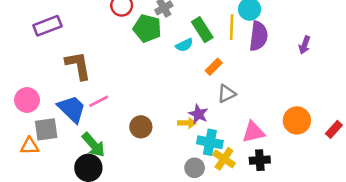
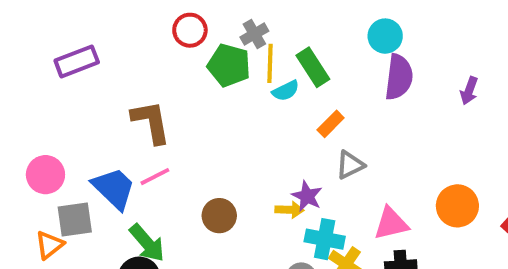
yellow line: (232, 27) -> (270, 63), moved
brown L-shape: (78, 65) -> (151, 122), moved
orange triangle: (30, 146) -> (49, 245), turned -36

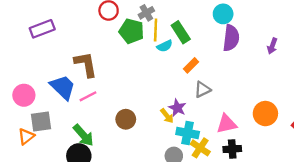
blue trapezoid: (114, 188) -> (63, 87), moved
yellow arrow: (290, 210) -> (167, 116), turned 49

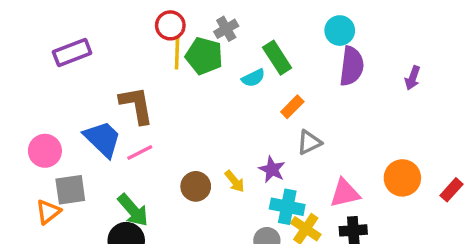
yellow line: (156, 30) -> (177, 53), moved
yellow arrow: (167, 116) -> (235, 181), moved

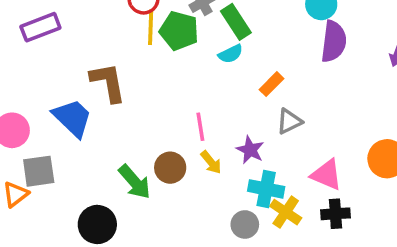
green rectangle: (277, 58) -> (236, 22), moved
pink line: (140, 152) -> (200, 127), moved, turned -72
pink triangle: (345, 193) -> (327, 175), turned 36
green arrow: (133, 210) -> (135, 182), moved

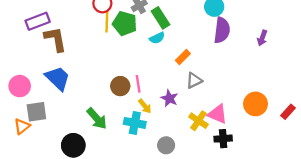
brown L-shape: (108, 82) -> (55, 39), moved
brown circle: (170, 168) -> (120, 86), moved
cyan cross: (266, 189) -> (135, 123), moved
yellow cross: (286, 212) -> (198, 121), moved

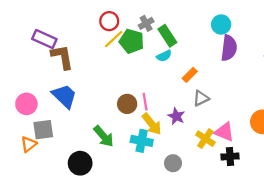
purple rectangle: (38, 21) -> (44, 39), turned 45
yellow line: (107, 21) -> (114, 39), turned 45
yellow arrow: (145, 106) -> (152, 124), size x1.5

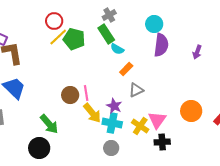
gray cross: (146, 23) -> (109, 15), moved
cyan semicircle: (164, 56) -> (117, 49), moved, turned 56
pink triangle: (224, 132) -> (157, 120), turned 42
cyan cross: (142, 141) -> (112, 123), moved
black circle: (80, 163) -> (39, 148), moved

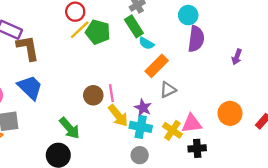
purple arrow: (197, 52) -> (237, 57), moved
orange rectangle: (126, 69) -> (157, 66), size x1.5
pink triangle: (157, 120) -> (192, 124), turned 48

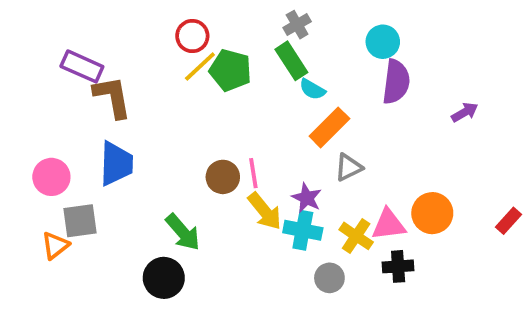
purple arrow: (237, 57) -> (465, 112), turned -140
blue trapezoid: (30, 87) -> (116, 164), turned 48
orange circle: (230, 113) -> (432, 213), moved
gray circle: (140, 155) -> (329, 278), moved

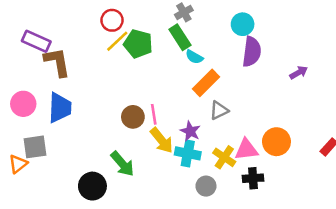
pink circle: (51, 177) -> (23, 104), moved
green arrow: (183, 232) -> (122, 164), moved

